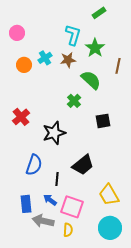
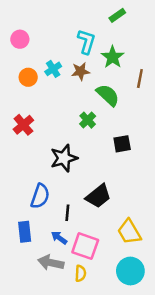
red cross: (21, 117) -> (23, 125), moved
blue rectangle: (26, 204) -> (25, 232), moved

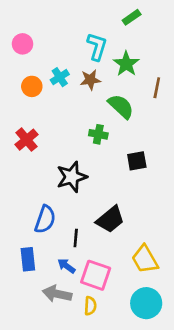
green cross: (88, 120) -> (98, 134), turned -35

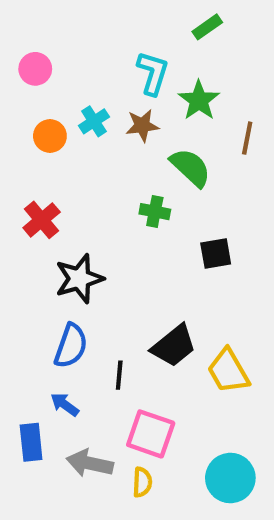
black star: (72, 177) -> (79, 279), moved
blue rectangle: (28, 259) -> (31, 442), moved
yellow trapezoid: (145, 259) -> (228, 371), moved
blue arrow: (66, 266) -> (65, 405), moved

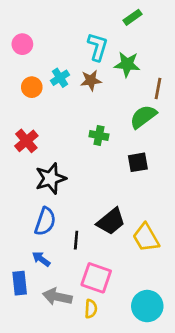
green star: (199, 100) -> (127, 64), turned -30
green semicircle: (191, 167) -> (143, 117), moved, turned -80

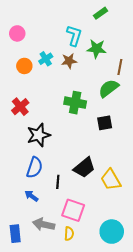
green cross: (99, 135) -> (75, 103), size x1.5
blue rectangle: (20, 283) -> (15, 234), moved

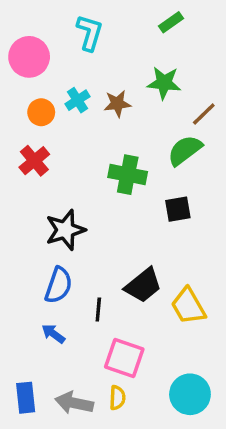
pink circle: (17, 33) -> (29, 57), size x1.5
cyan L-shape: (74, 35) -> (90, 33), moved
brown line: (120, 67) -> (204, 114), turned 35
red cross: (20, 107) -> (34, 161), moved
gray arrow: (44, 224) -> (74, 403), moved

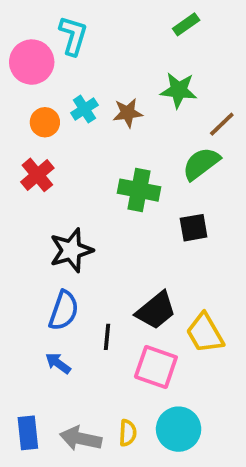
cyan L-shape: (90, 33) -> (73, 36), moved
pink square: (124, 358) -> (156, 367), moved
cyan circle: (190, 394) -> (179, 429), moved

